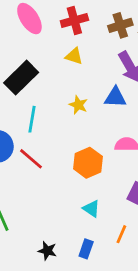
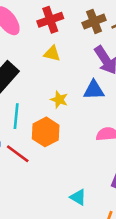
orange hexagon: (88, 163) -> (46, 132), moved

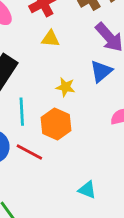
blue triangle: (94, 90) -> (101, 71), turned -30
cyan triangle: (78, 197) -> (87, 190), moved

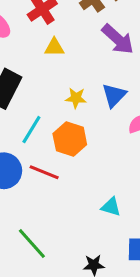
blue triangle: (101, 71) -> (114, 95), moved
cyan line: (22, 112) -> (31, 130), turned 40

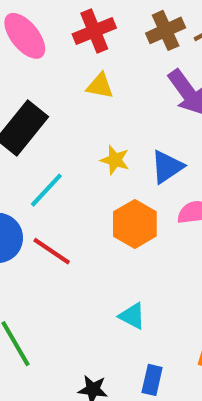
orange hexagon: (70, 139) -> (135, 224), moved

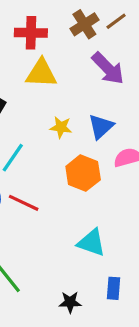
red cross: (94, 31) -> (31, 33), turned 32
yellow triangle: (100, 86) -> (41, 73), size x1.5
cyan triangle: (132, 316) -> (91, 243), size x1.4

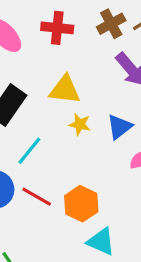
yellow triangle: (41, 73) -> (65, 90), moved
orange hexagon: (83, 173) -> (81, 204), moved

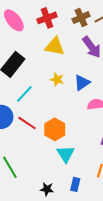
red cross: (57, 28) -> (47, 18), turned -30
yellow triangle: (65, 90) -> (55, 46), moved
cyan triangle: (101, 241) -> (66, 154), turned 30

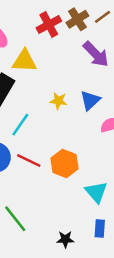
red cross: (47, 18) -> (49, 24), moved
yellow triangle: (55, 46) -> (24, 61), moved
cyan triangle: (66, 154) -> (96, 192), moved

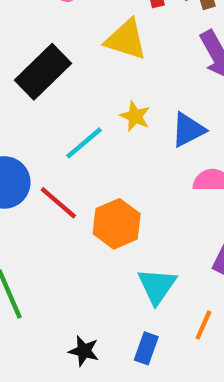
yellow triangle: (24, 61) -> (126, 39), moved
cyan line: (20, 125) -> (84, 143), moved

